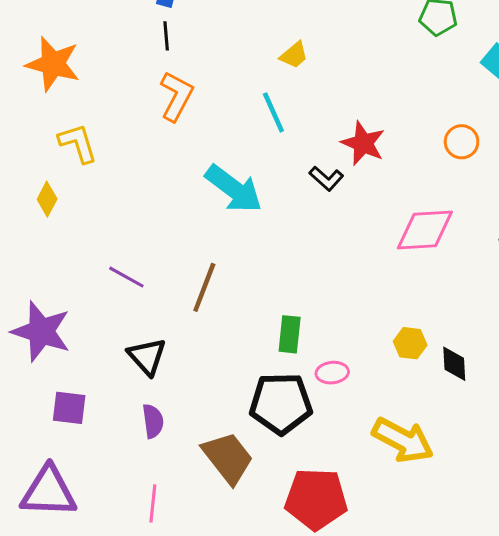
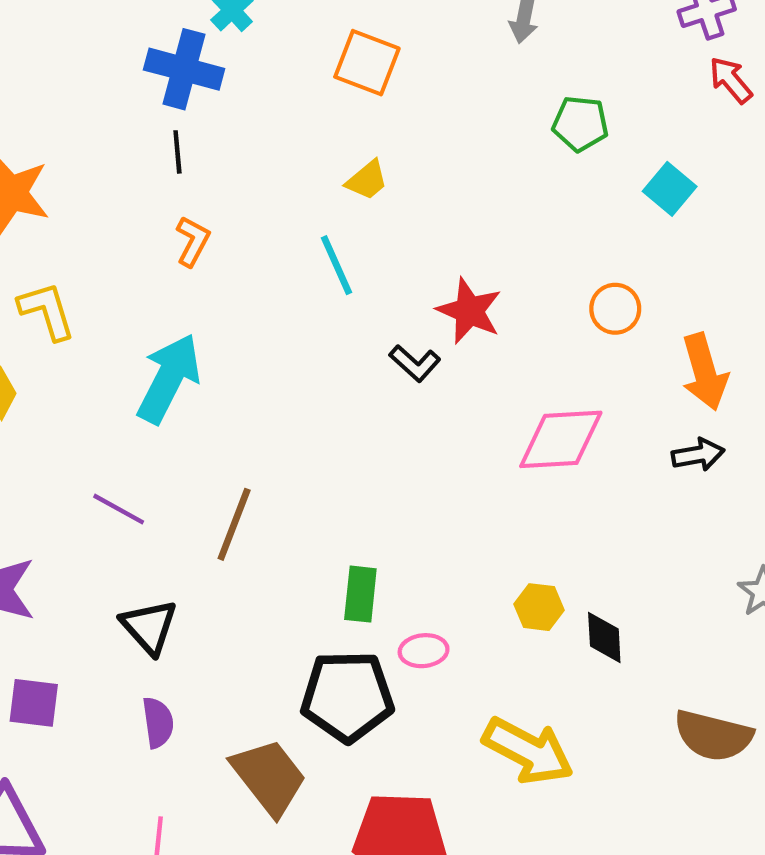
orange L-shape: (176, 96) -> (193, 241), size x0.7
cyan arrow: (234, 189) -> (169, 378), moved, turned -100

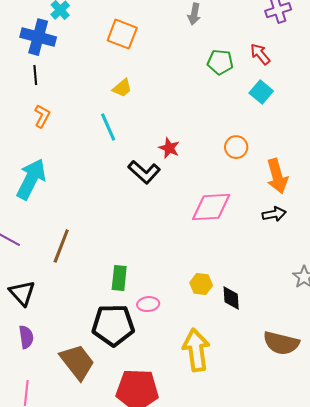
red arrow: (731, 80) -> (260, 54), moved
red star: (469, 311) -> (169, 148), size x0.7
black L-shape: (415, 363) -> (144, 172), size x1.4
yellow arrow: (528, 751) -> (196, 350), turned -126

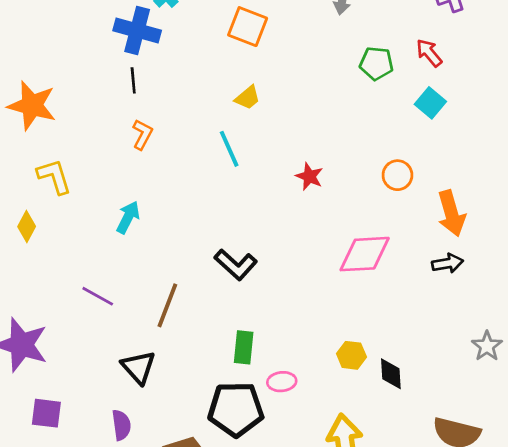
black L-shape: (144, 172) -> (236, 265), moved
cyan arrow: (31, 179) -> (128, 217), size x0.6
black triangle: (22, 293) -> (138, 367), moved

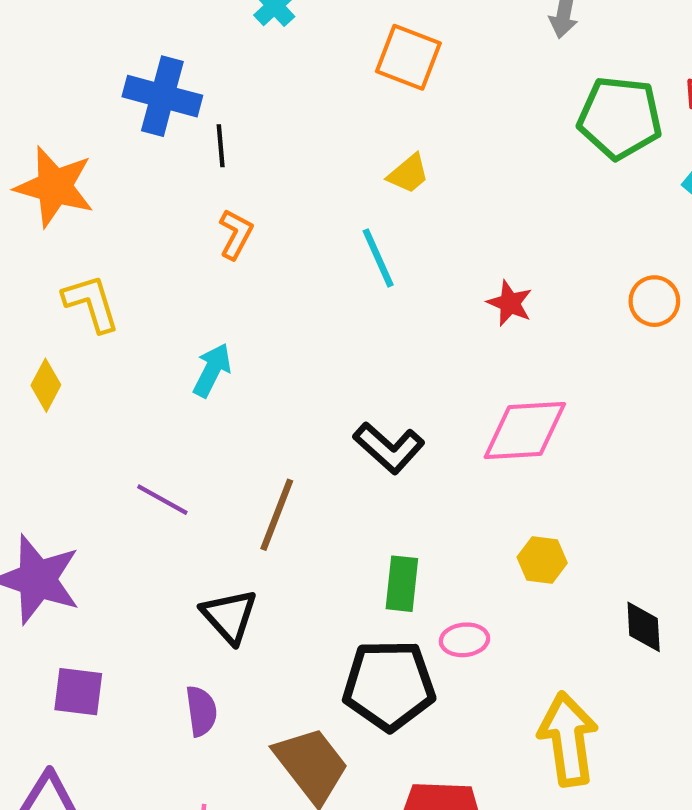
blue cross: (137, 31) -> (162, 96), moved
green pentagon: (376, 63) -> (620, 118), size x1.5
pink diamond: (365, 254) -> (525, 431), moved
yellow hexagon: (351, 355) -> (542, 560), moved

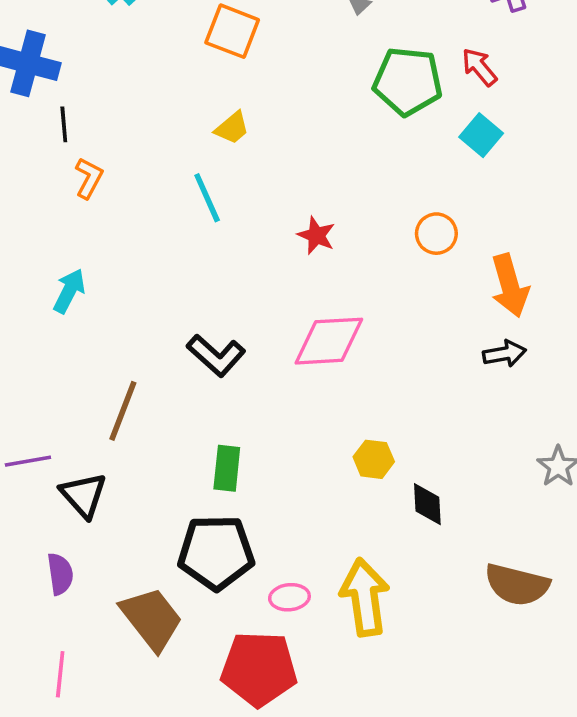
black line: (221, 146) -> (64, 124), moved
purple line: (162, 500) -> (28, 461), moved, turned -39
yellow hexagon: (542, 560) -> (374, 459), moved
pink ellipse: (464, 640) -> (289, 597), moved

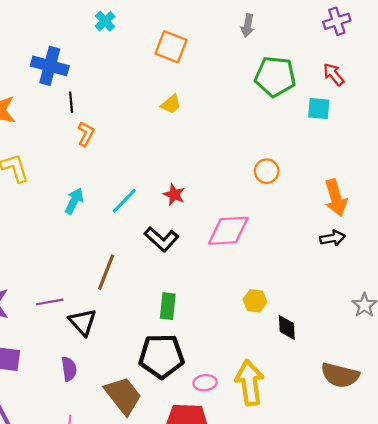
red arrow: (479, 67) -> (334, 74), moved
cyan square: (481, 135) -> (319, 108), turned -35
cyan line: (207, 198) -> (124, 201), moved, turned 68
orange circle: (436, 234) -> (267, 171), moved
red star: (316, 235) -> (174, 195), moved

